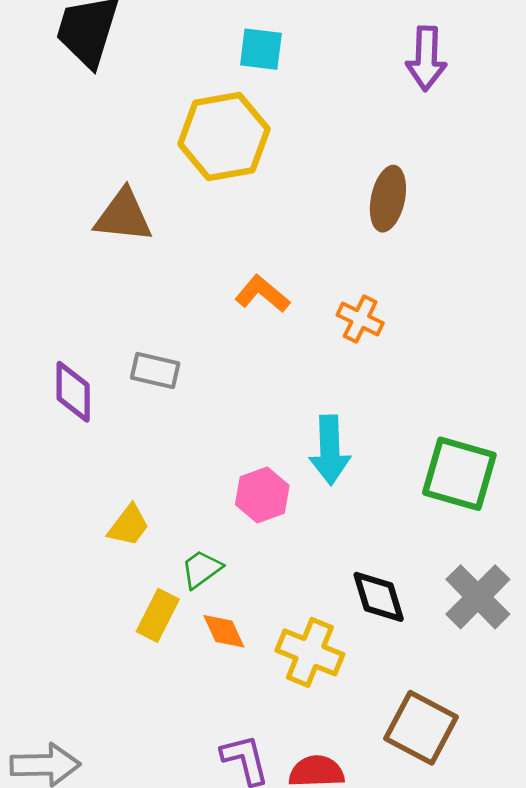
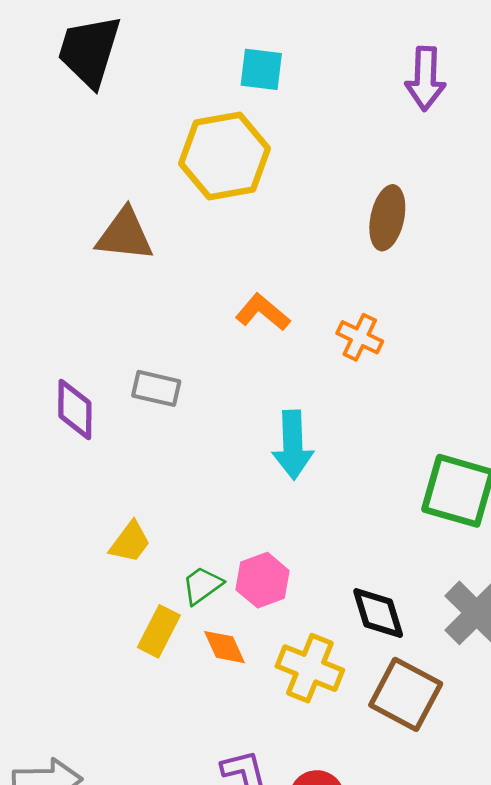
cyan arrow: (330, 450) -> (293, 445), moved
pink hexagon: (262, 495) -> (263, 580), moved
brown square: (421, 728) -> (406, 694), moved

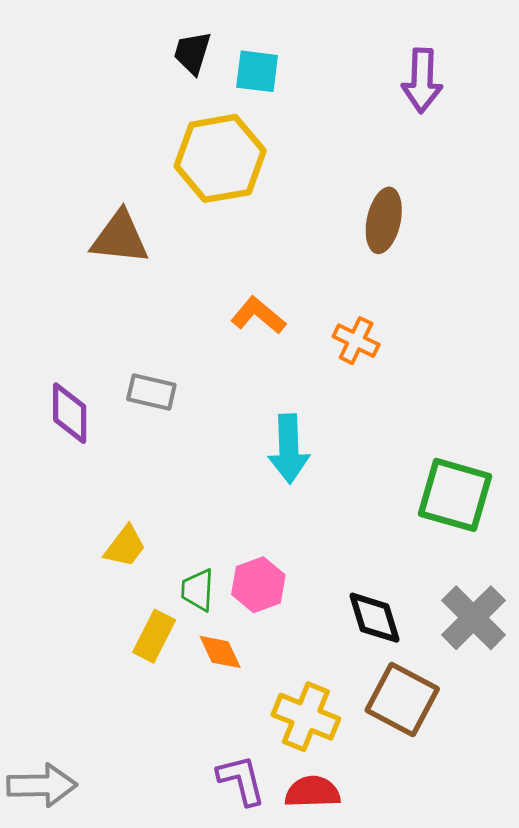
black trapezoid: (89, 51) -> (192, 53), moved, size x0.6
green trapezoid: (202, 585) -> (198, 590), turned -51
yellow cross: (310, 668) -> (306, 717), moved

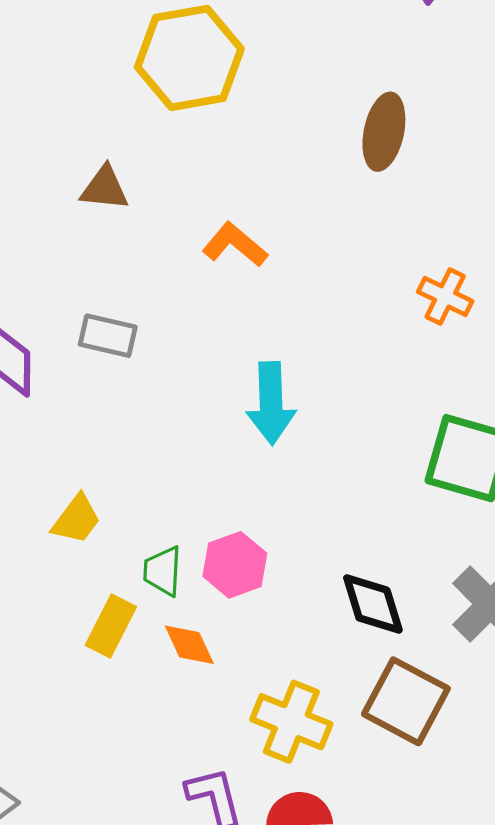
brown triangle: (120, 238) -> (105, 188), moved, size x0.7
orange cross: (356, 341) -> (445, 296), moved

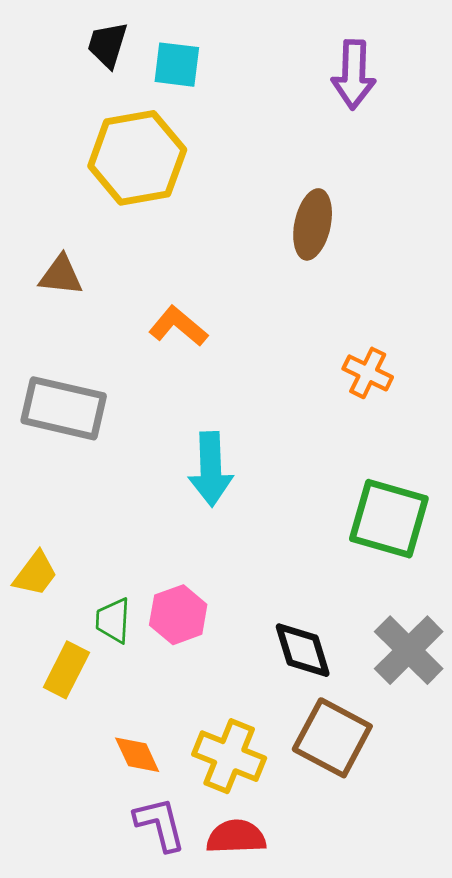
gray rectangle: (108, 336) -> (64, 408), size x1.6
orange diamond: (189, 645) -> (137, 755), moved

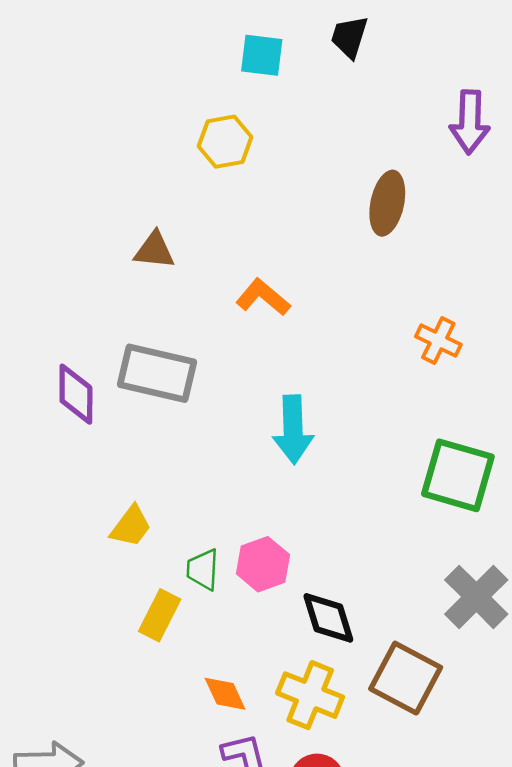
black trapezoid: (107, 45) -> (349, 37), moved
purple arrow: (354, 74) -> (470, 122), moved
yellow hexagon: (137, 158) -> (225, 142), size x0.6
black diamond: (303, 650) -> (328, 618), moved

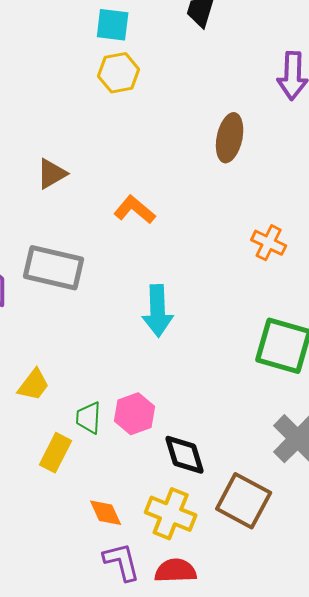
cyan square: (262, 55) -> (113, 25), moved
yellow hexagon: (225, 142) -> (119, 73), moved
brown triangle: (154, 250) -> (52, 174), turned -36

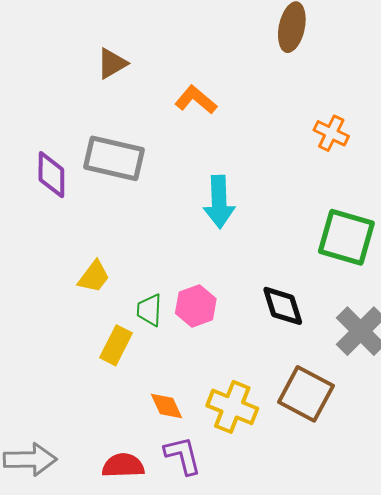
black diamond: (185, 455) -> (283, 306), moved
red semicircle: (176, 571) -> (123, 466), moved

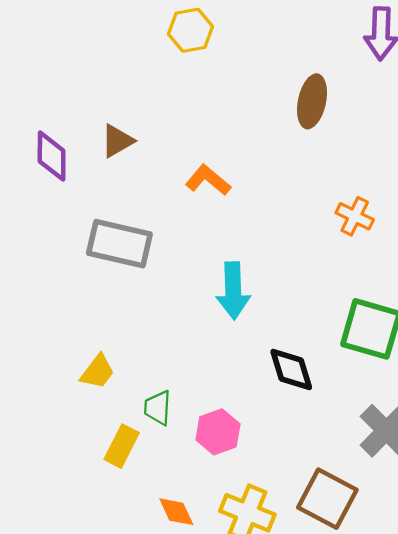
purple diamond: (51, 175) -> (52, 156), moved
pink hexagon: (196, 306) -> (218, 432), moved
black diamond: (283, 306) -> (291, 369), moved

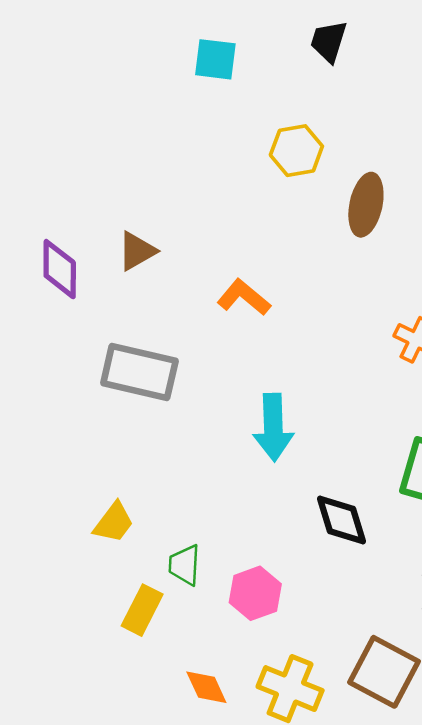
yellow hexagon: (191, 30) -> (296, 151), moved

